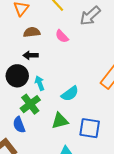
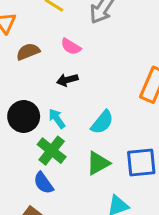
black arrow: (31, 55) -> (67, 80), moved

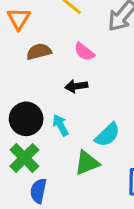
green cross: (52, 151) -> (24, 158), moved
green triangle: (98, 163) -> (87, 163), moved
blue semicircle: (43, 183) -> (38, 191), turned 40

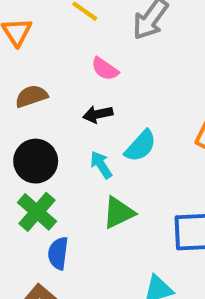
brown semicircle: (39, 52) -> (31, 96), moved
cyan arrow: (61, 125) -> (101, 165), moved
cyan semicircle: (107, 135) -> (141, 146), moved

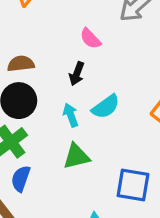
brown semicircle: (31, 96) -> (21, 64), moved
black arrow: (98, 114) -> (77, 74), turned -70

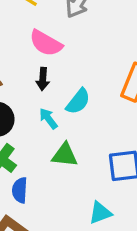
pink semicircle: (90, 39) -> (46, 43), size x1.5
green triangle: (76, 156) -> (65, 155), turned 36

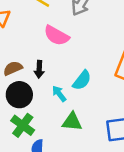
black arrow: (43, 79) -> (39, 69), moved

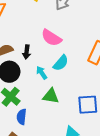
pink semicircle: (56, 35) -> (51, 38), moved

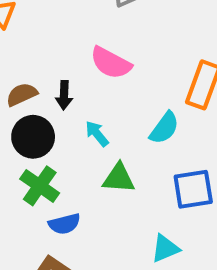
cyan semicircle: (61, 63) -> (164, 128), moved
blue semicircle: (22, 117) -> (64, 224), turned -105

